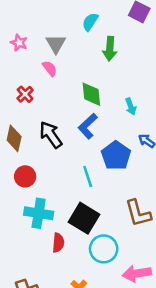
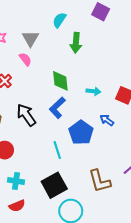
cyan arrow: (131, 106) -> (93, 91), turned -64
cyan cross: (39, 213) -> (16, 181), size x0.7
black square: (84, 218) -> (54, 185), turned 30
red semicircle: (58, 243) -> (17, 206), moved, turned 63

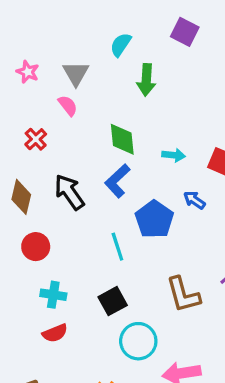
black square: (54, 185) -> (113, 301), size x0.7

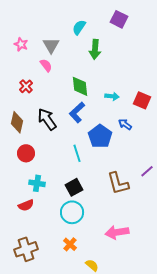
red semicircle: (55, 333) -> (26, 205), moved
cyan circle: (138, 341) -> (72, 212), moved

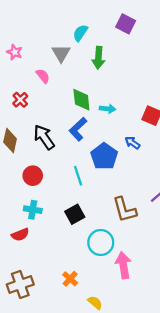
gray triangle: (51, 45) -> (61, 53), moved
cyan arrow: (112, 96) -> (108, 109), moved
red circle: (26, 153) -> (33, 176), moved
cyan circle: (72, 212) -> (101, 243), moved
pink arrow: (117, 232) -> (123, 265), turned 90

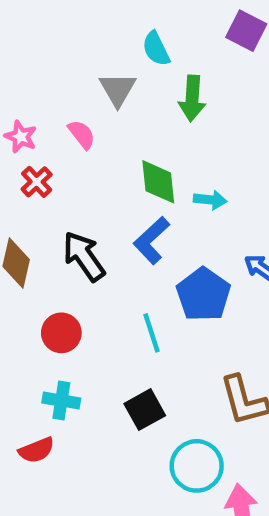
cyan semicircle: (80, 33) -> (156, 49), turned -60
pink star: (15, 52) -> (21, 137), moved

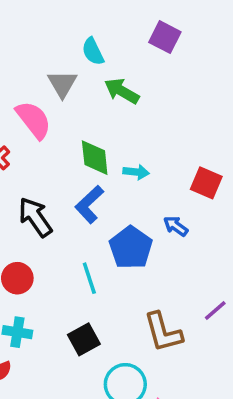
green arrow: (192, 98) -> (122, 91), turned 116
pink semicircle: (82, 134) -> (34, 120), size x1.6

